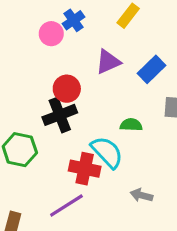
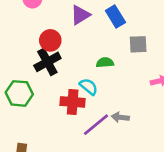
blue rectangle: (151, 69) -> (115, 17), turned -70
cyan semicircle: (107, 152) -> (89, 87), size x0.7
purple line: (66, 205) -> (96, 125), moved

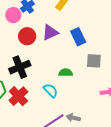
red circle: (50, 40) -> (27, 36), moved
red cross: (73, 102) -> (18, 96), moved, turned 36

